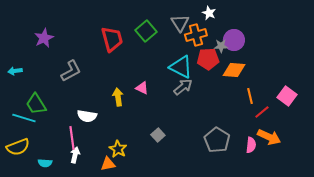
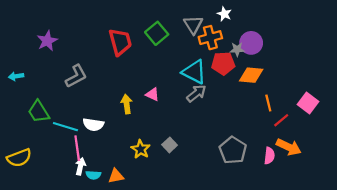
cyan line: (24, 118) -> (65, 127), moved
yellow star: (118, 149) -> (141, 149), moved
cyan semicircle: (45, 163) -> (93, 175), moved

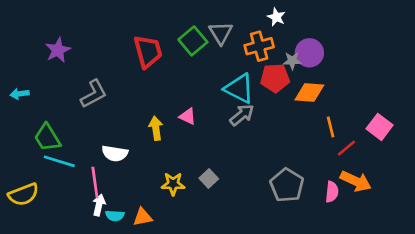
gray triangle: (193, 25) -> (221, 33), moved
cyan line: (65, 127) -> (59, 161), moved
yellow star: (141, 149) -> (173, 184), turned -30

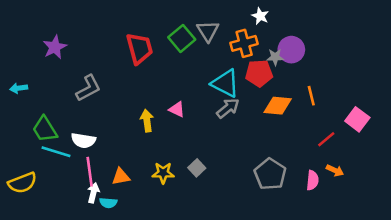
orange diamond: (309, 93) -> (278, 106), moved
orange line: (331, 127) -> (311, 96), moved
white semicircle: (115, 153) -> (83, 141), moved
orange arrow: (356, 181) -> (335, 170), size x0.6
orange triangle: (143, 217) -> (121, 177), moved

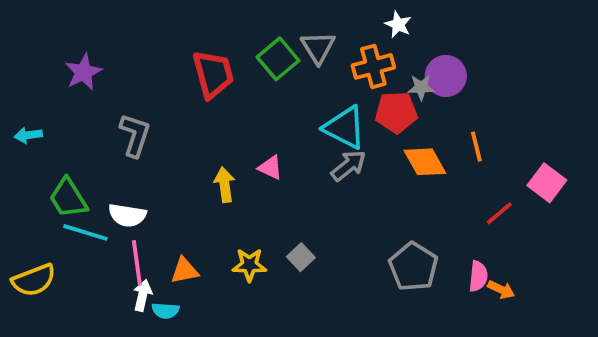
gray L-shape: (88, 88) -> (135, 135), turned -44
orange diamond: (278, 106) -> (425, 162), turned 56
orange arrow: (335, 170) -> (501, 290), moved

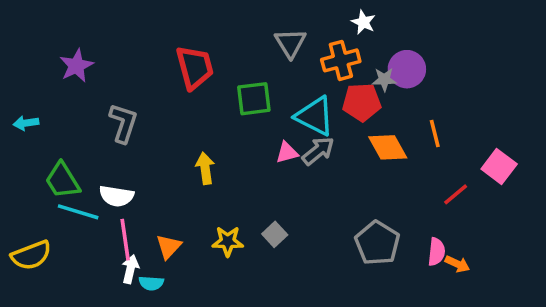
green square: (278, 59) -> (254, 99), moved, turned 33
pink triangle: (270, 168) -> (287, 153), moved, turned -40
orange triangle: (185, 271) -> (169, 247), turned -36

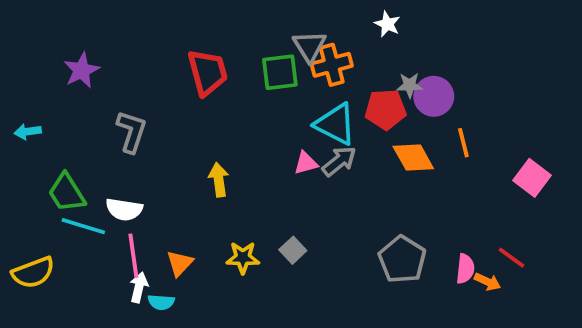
orange cross: (341, 60) -> (332, 65), moved
purple circle: (407, 69) -> (434, 96), moved
green square: (254, 99) -> (280, 72), moved
red line: (456, 194) -> (512, 258), moved, turned 76

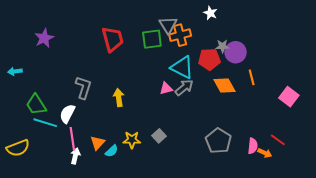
gray L-shape: (132, 132) -> (83, 87), moved
white semicircle: (124, 209) -> (67, 114), turned 108
cyan semicircle: (161, 302) -> (112, 151), moved, turned -48

